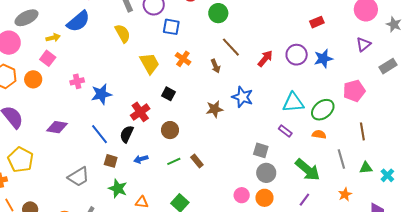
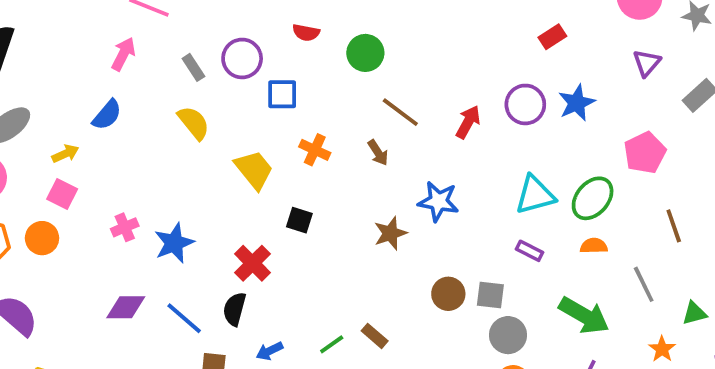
blue semicircle: (78, 21) -> (107, 115), size x0.7
purple diamond: (57, 127) -> (126, 307), moved
brown circle: (170, 130) -> (448, 294), moved
green triangle: (366, 168) -> (694, 313), moved

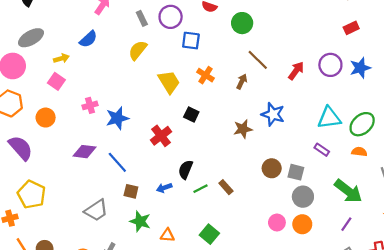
yellow semicircle: (194, 123) -> (138, 50), turned -110
brown arrow: (378, 153) -> (242, 82), turned -128
orange circle: (42, 238) -> (46, 118), moved
black semicircle: (235, 309) -> (186, 170), moved

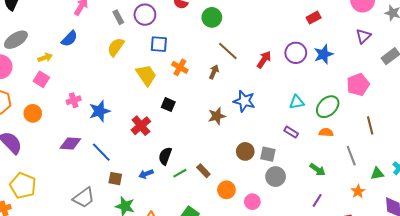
blue square: (191, 41) -> (159, 44), moved
cyan triangle: (329, 118) -> (297, 102), size x0.7
green arrow: (348, 191) -> (318, 170), size x0.6
orange circle: (302, 224) -> (226, 190), moved

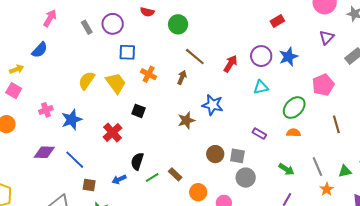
yellow semicircle: (116, 47) -> (87, 81), moved
cyan triangle: (297, 102) -> (261, 87), moved
gray line: (351, 156) -> (317, 167), moved

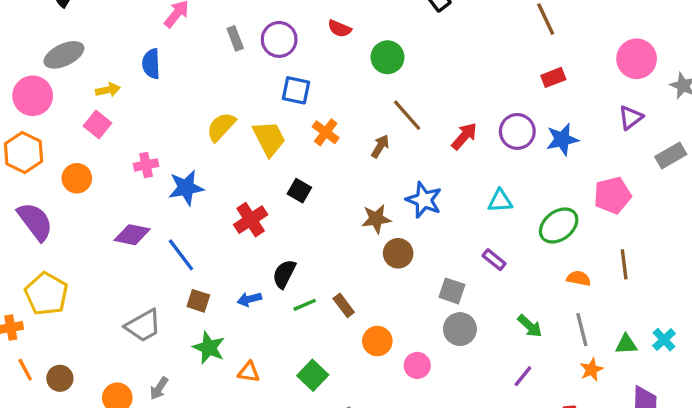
blue semicircle: (40, 50) -> (151, 64), turned 126
cyan triangle: (261, 87) -> (500, 201), moved
orange semicircle: (294, 133) -> (579, 278), moved
brown circle: (215, 154) -> (398, 253), moved

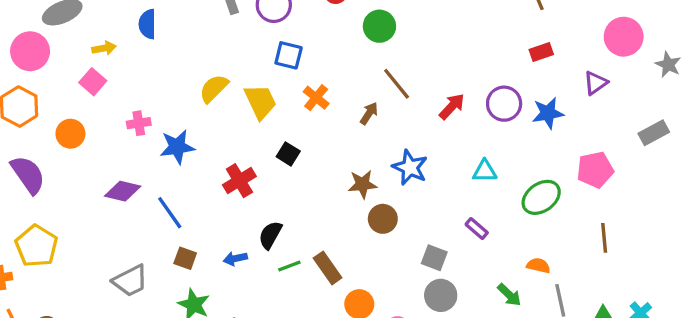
purple triangle: (631, 118) -> (596, 83), moved
orange semicircle: (579, 278) -> (538, 265), moved
brown rectangle: (344, 305) -> (328, 268), size x1.4

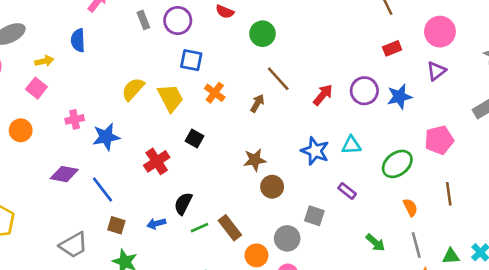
pink circle: (624, 37) -> (440, 32), moved
blue star: (410, 167) -> (315, 151), moved
orange semicircle: (538, 265) -> (410, 207), moved, turned 54
gray circle: (441, 295) -> (287, 238), moved

